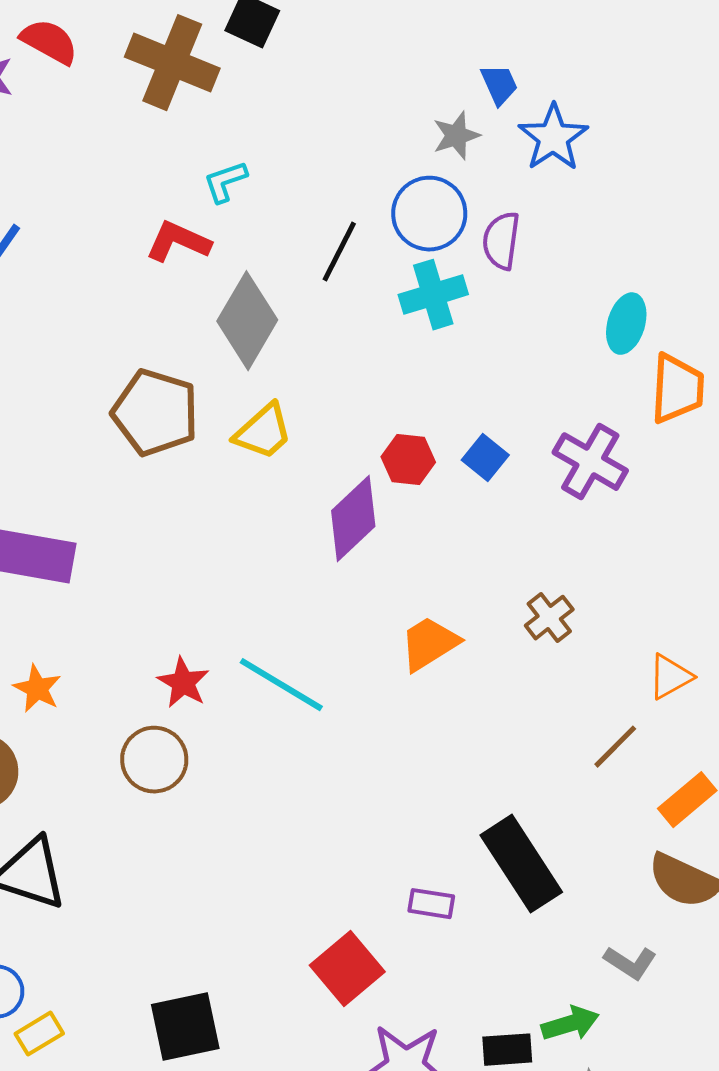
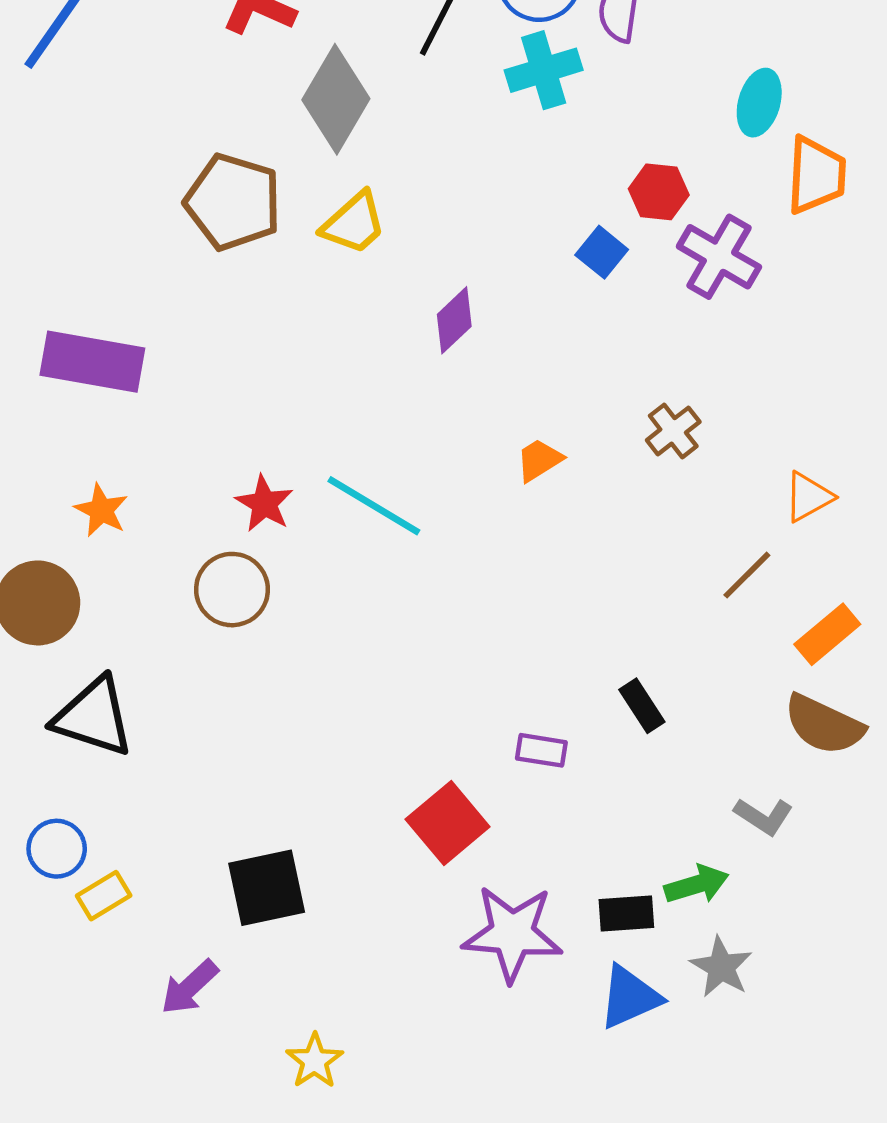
red hexagon: (408, 460) -> (659, 192), moved
purple diamond: (353, 519) -> (454, 320), size x0.7
orange trapezoid: (429, 644) -> (539, 460), size x0.7
black rectangle: (521, 864) -> (642, 706), size x0.5

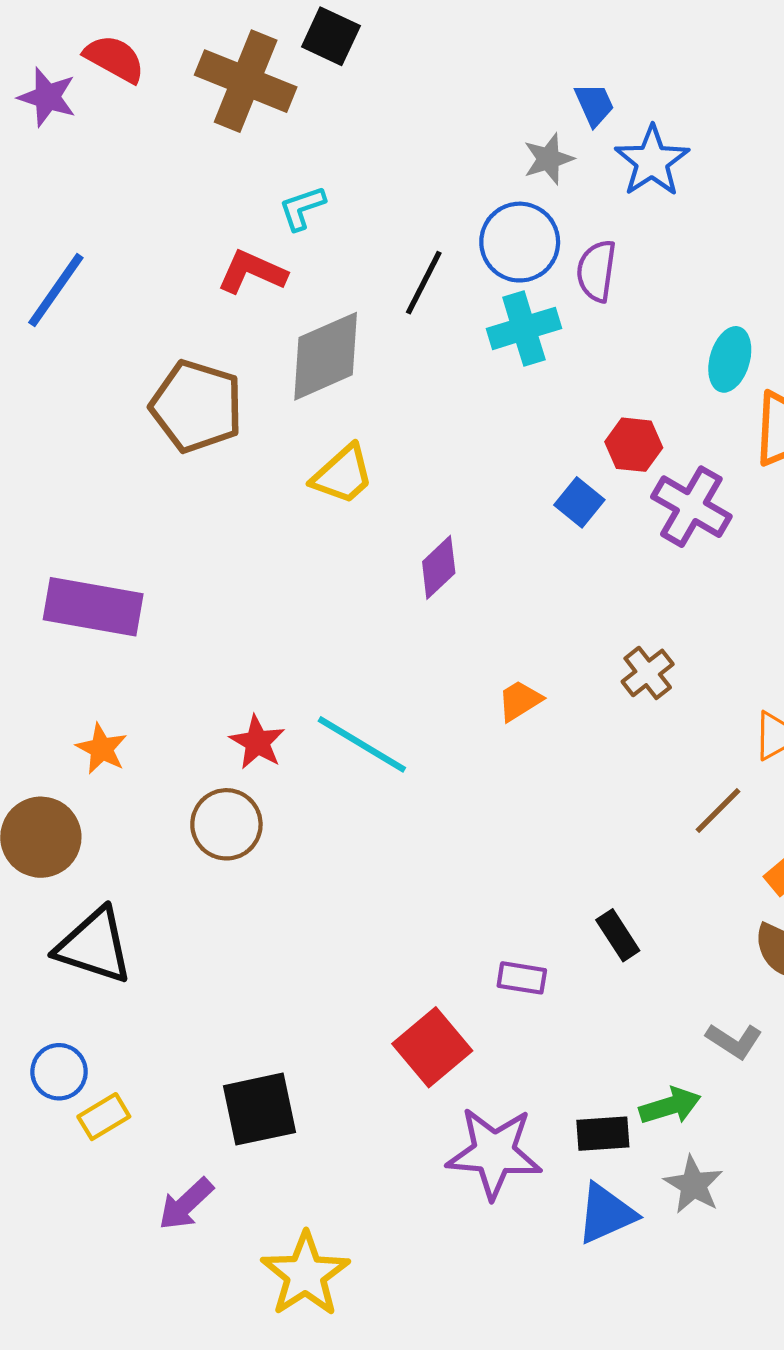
gray diamond: (336, 99) -> (326, 356), turned 36
brown pentagon: (233, 202) -> (197, 406), moved
yellow star: (315, 1061) -> (305, 1274), size x1.6

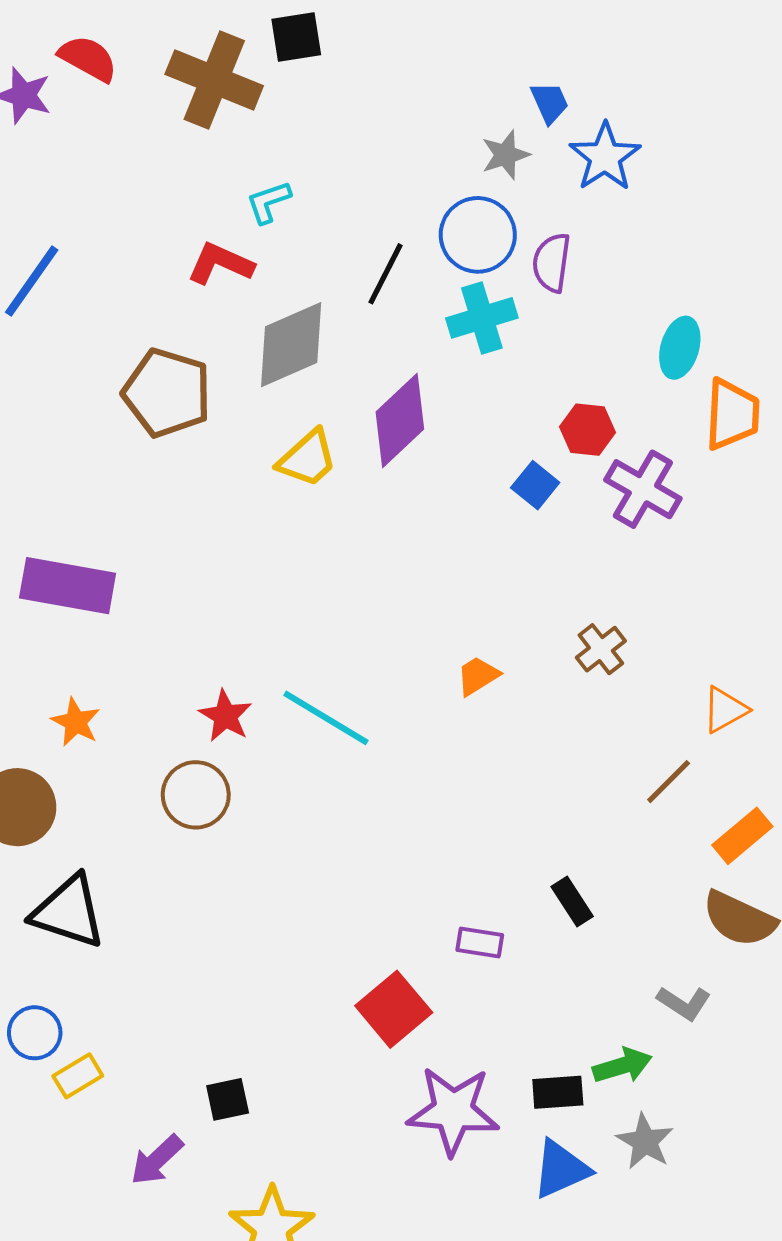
black square: (331, 36) -> (296, 37), turned -34
purple diamond: (439, 567) -> (400, 420), moved, size x1.5
black square: (259, 1109) -> (228, 1099), moved, size x0.6

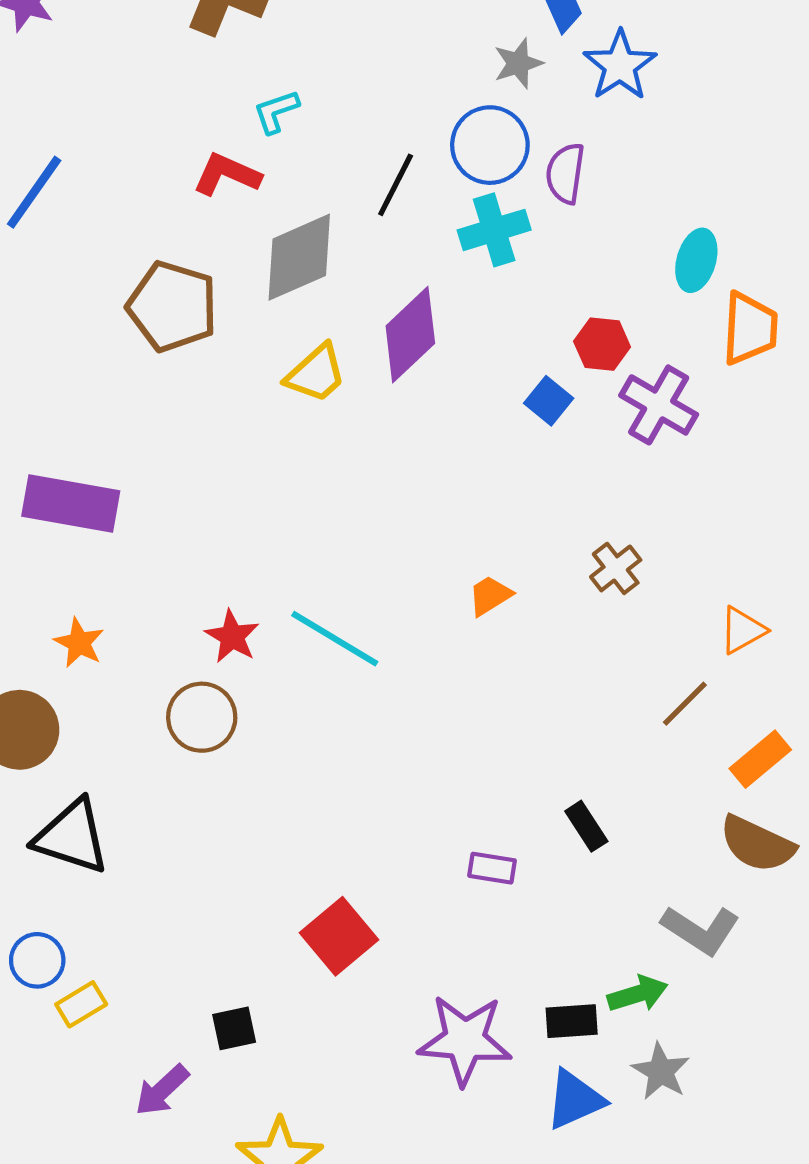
gray L-shape: (684, 1003) -> (701, 930), size x1.4
red square: (394, 1009) -> (339, 936), moved

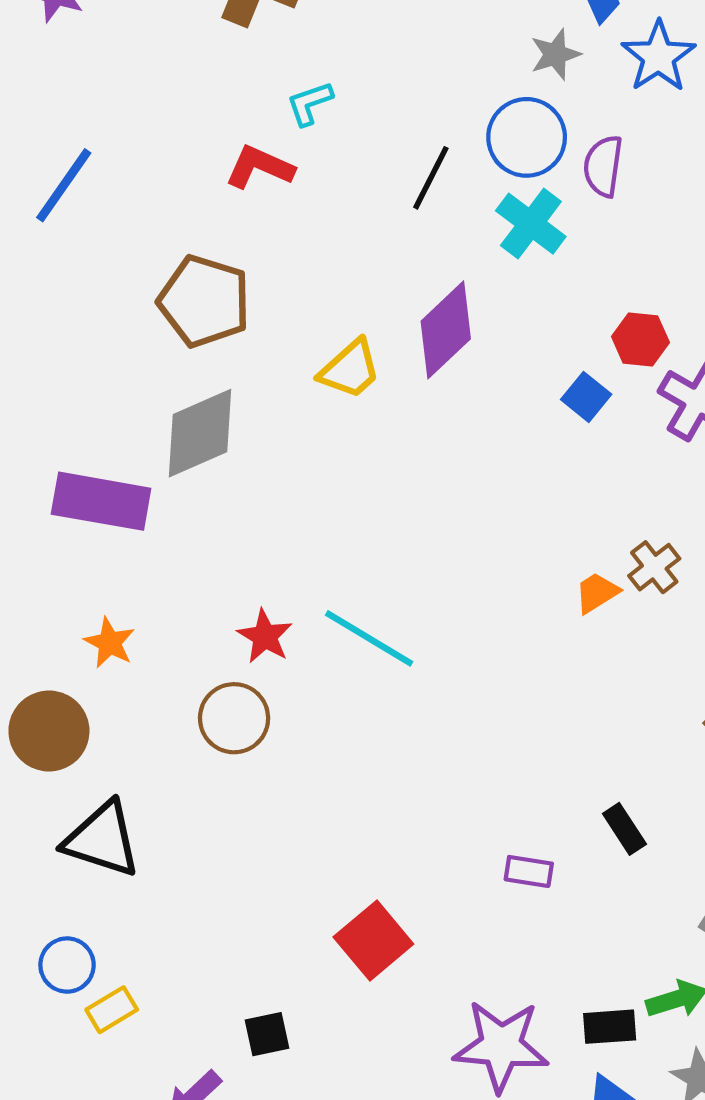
cyan cross: (494, 230) -> (531, 224), turned -36
gray diamond: (299, 257) -> (200, 433), moved
orange trapezoid: (490, 596) -> (597, 593), moved

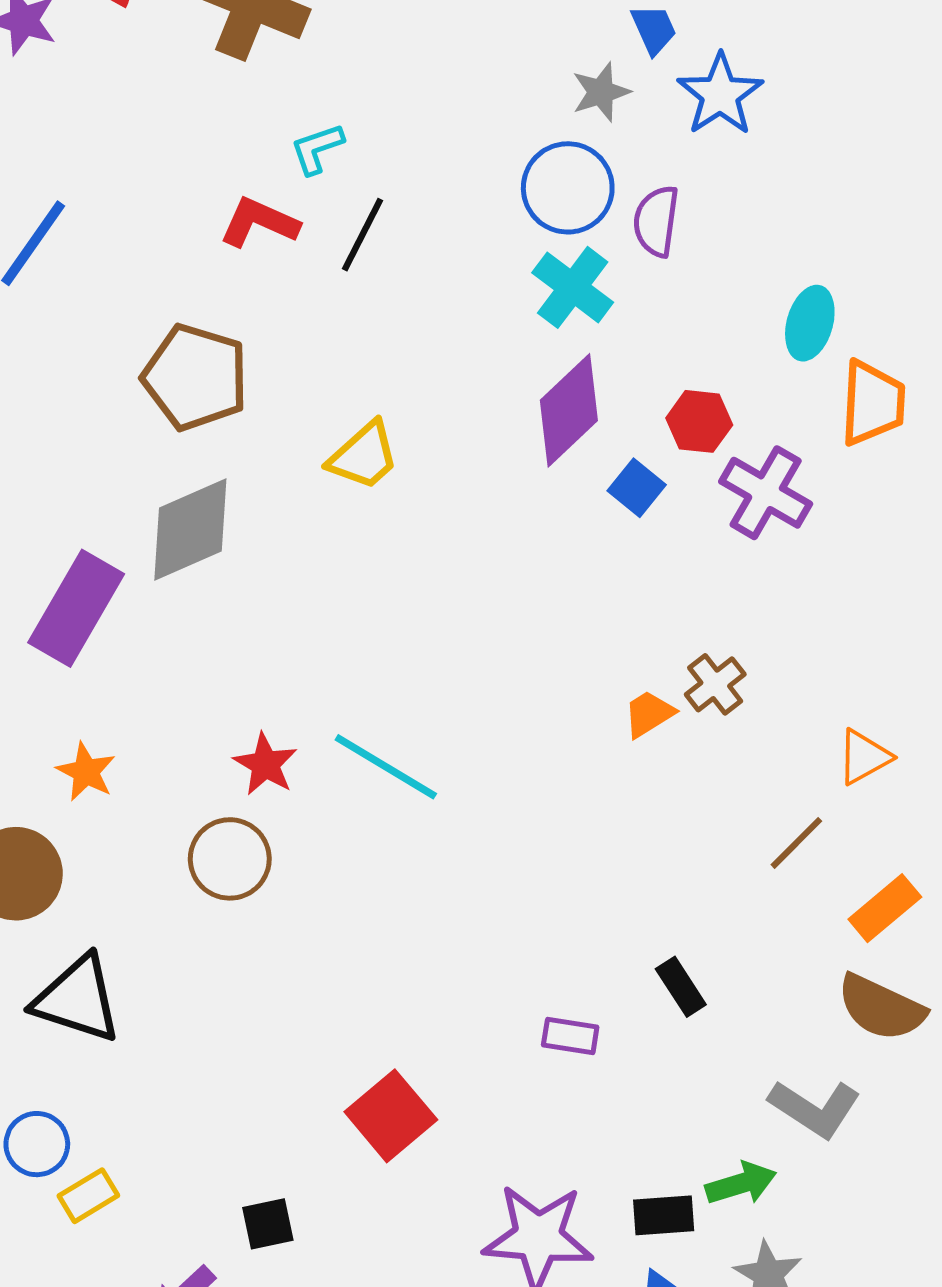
black line: (431, 178) -> (362, 235), moved
purple diamond: (446, 330) -> (569, 410), moved
purple rectangle: (101, 501) -> (76, 608), turned -70

